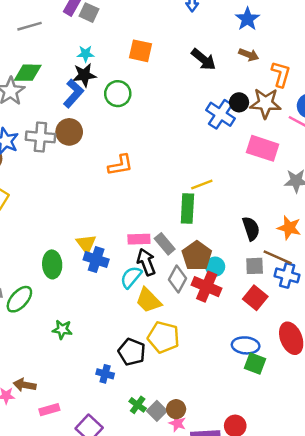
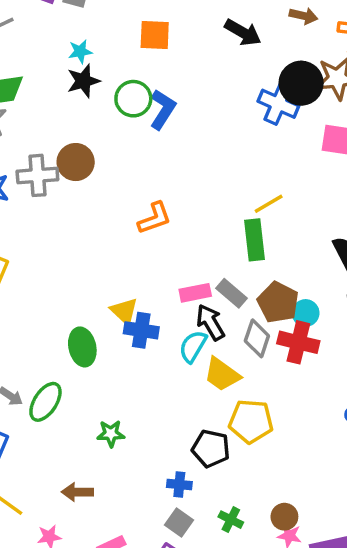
blue L-shape: (73, 93) -> (163, 109), moved
black circle: (239, 102) -> (301, 83), size x1.6
orange L-shape: (120, 165) -> (155, 218), moved
brown arrow: (25, 385) -> (77, 492), moved
gray square: (157, 411) -> (179, 522), moved

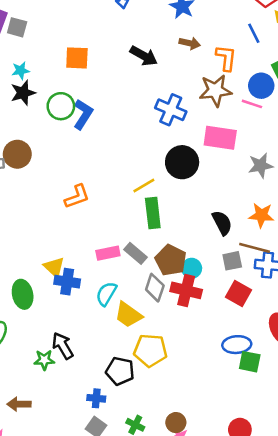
black circle: (301, 83) -> (182, 162), moved
yellow line: (269, 204) -> (144, 185), moved
black arrow: (210, 322) -> (63, 346), moved

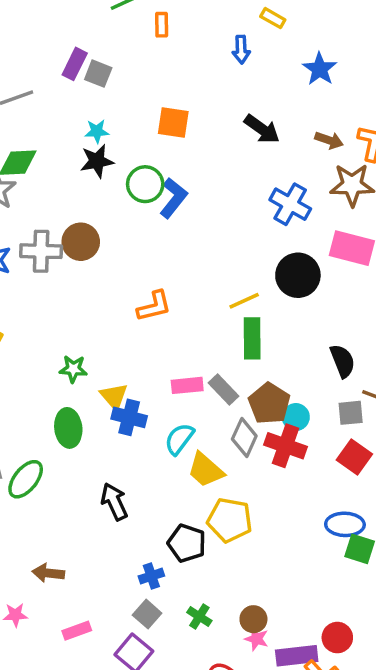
brown arrow: (190, 43) -> (329, 140), moved
green star: (44, 360) -> (73, 369), moved
blue cross: (96, 398) -> (151, 576), turned -30

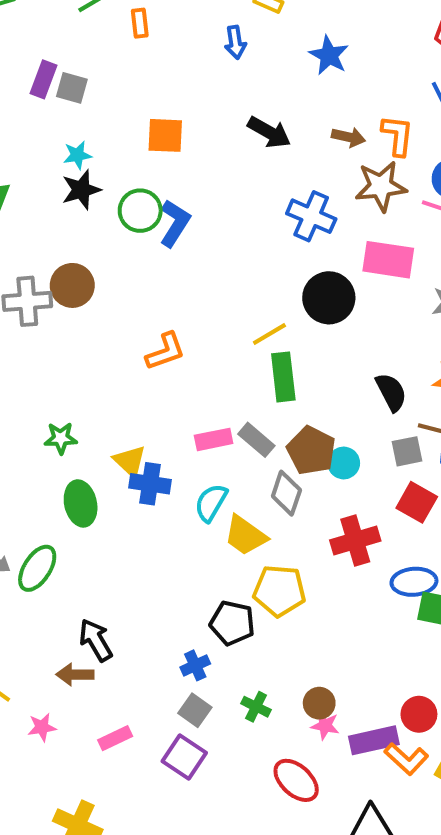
green star: (73, 369) -> (61, 438), moved
red cross: (285, 446) -> (355, 541), moved, turned -30
black arrow: (114, 502) -> (96, 640), moved

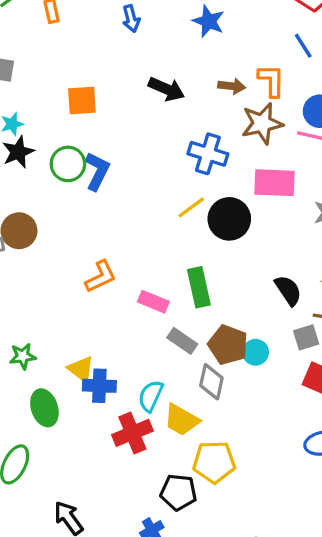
yellow line: (269, 334) -> (191, 207), moved
pink rectangle: (214, 439) -> (153, 302), moved, turned 40
red cross: (355, 541) -> (132, 433), moved

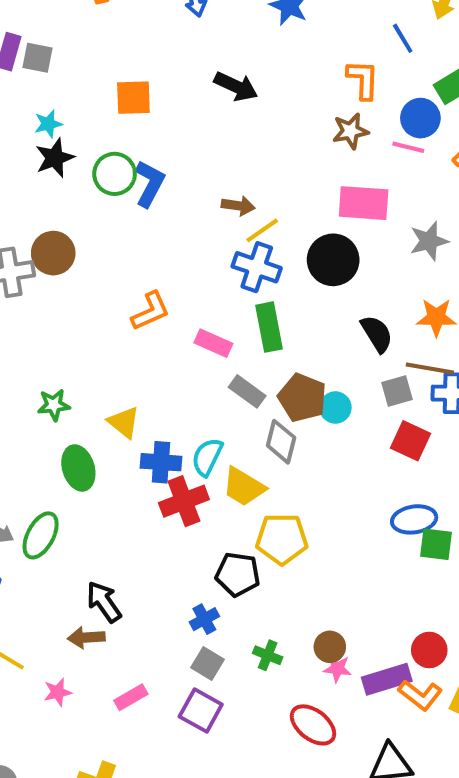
brown arrow: (232, 86) -> (238, 206), moved
brown star: (262, 123) -> (350, 131), size x0.7
blue cross: (208, 154) -> (257, 267), moved
black circle: (229, 219) -> (333, 260), moved
blue cross: (99, 386) -> (161, 462), moved

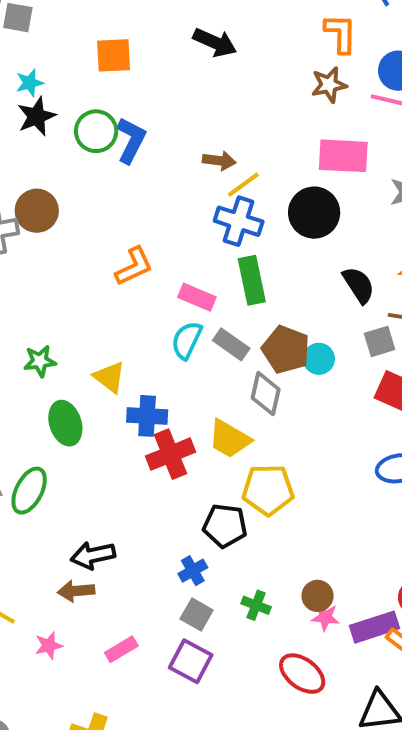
cyan semicircle: (207, 457) -> (187, 340), moved
black arrow: (104, 602) -> (93, 555), turned -66

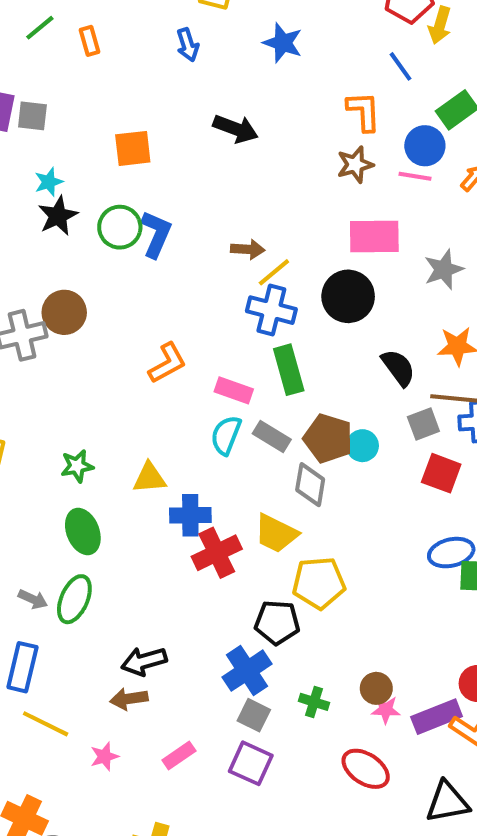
yellow triangle: (110, 377) -> (149, 478), turned -39
green ellipse: (65, 423) -> (83, 531), moved
blue cross: (193, 571) -> (247, 671), size x1.6

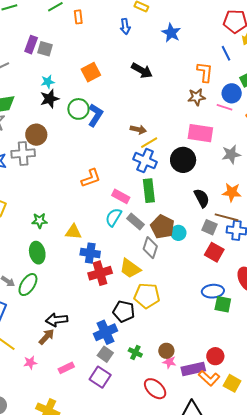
orange square: (133, 148) -> (91, 72), turned -30
brown circle: (64, 312) -> (36, 135), moved
gray square: (423, 424) -> (209, 227), turned 35
brown arrow: (129, 699) -> (46, 337), turned 132

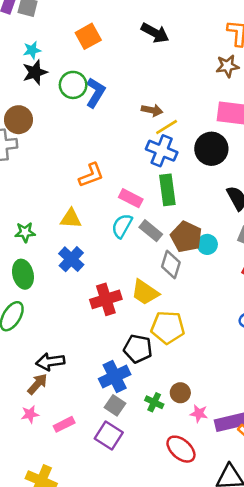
yellow triangle: (73, 232) -> (71, 219), moved
blue cross: (90, 253) -> (71, 259), moved, turned 36
brown circle: (166, 351) -> (180, 393), moved
pink star: (30, 363) -> (30, 414), moved

